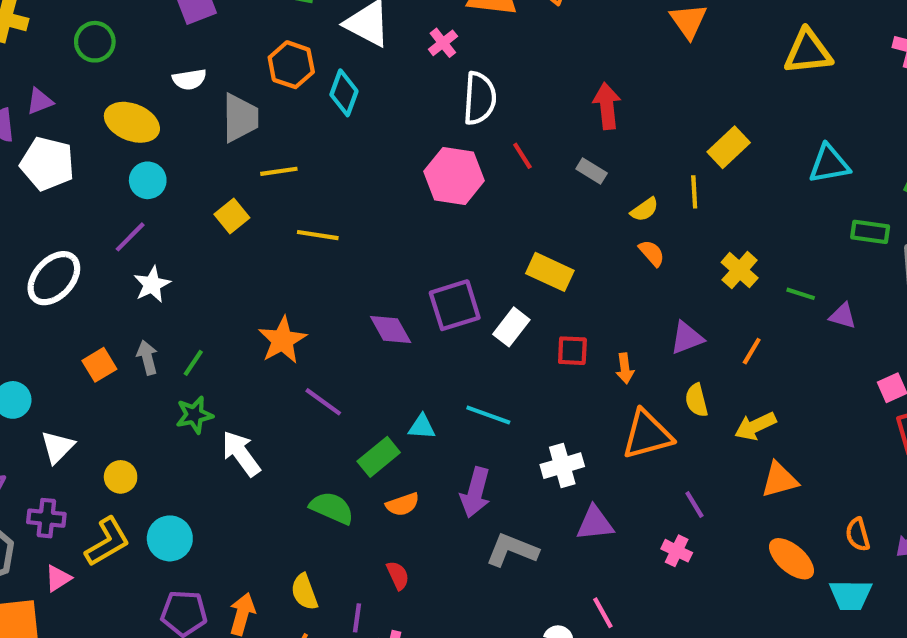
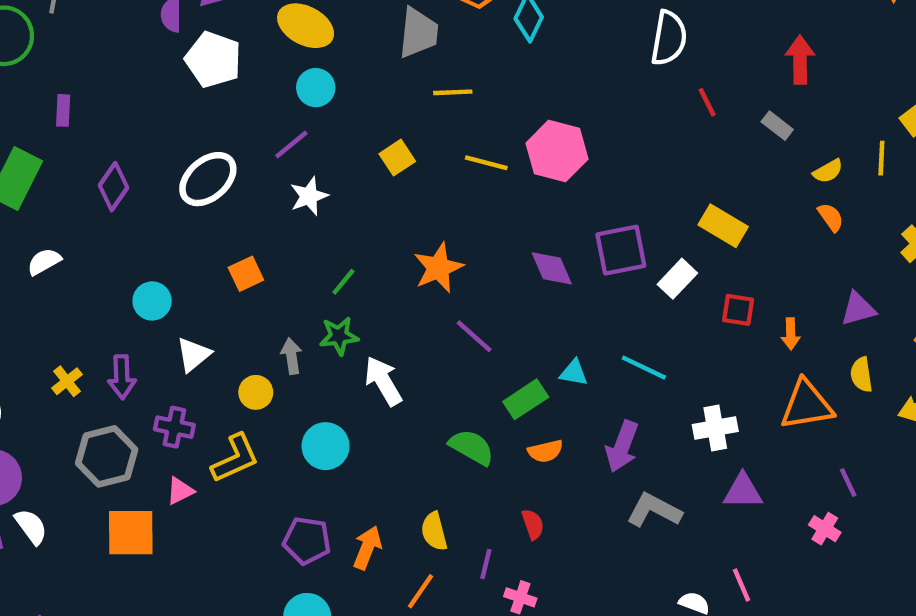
pink hexagon: (454, 176) -> (557, 151), moved
yellow square: (232, 216) -> (397, 158), moved
gray arrow: (147, 358) -> (291, 356), moved
cyan circle: (170, 538) -> (326, 446), moved

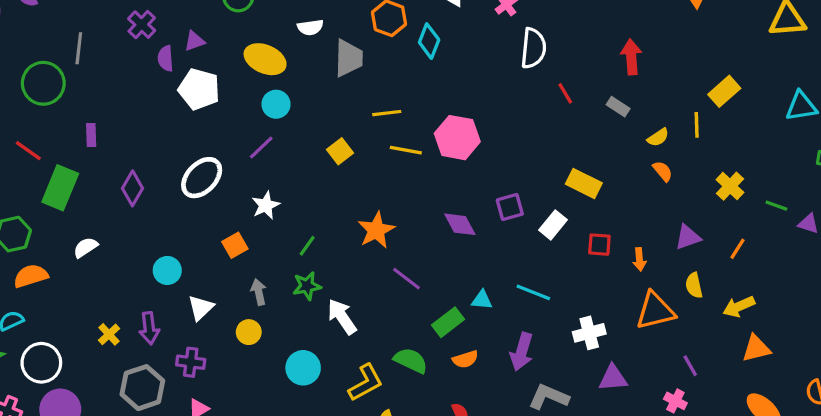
yellow line: (453, 92) -> (387, 113), moved
white star: (309, 196) -> (266, 205), moved
purple square: (621, 250) -> (510, 207), size x0.7
gray arrow: (291, 356) -> (259, 292), moved
yellow L-shape: (235, 458) -> (366, 383), moved

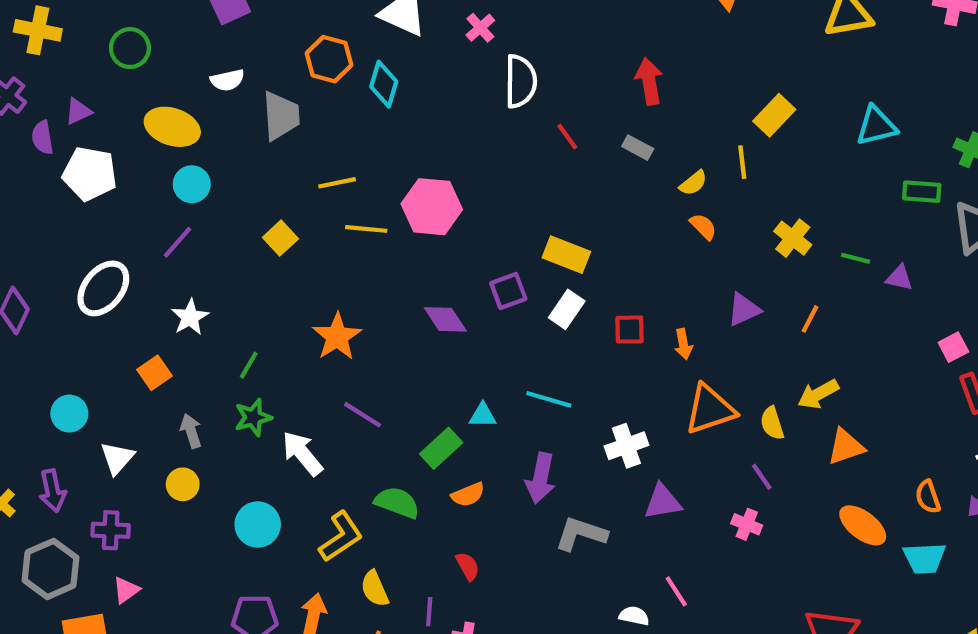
yellow rectangle: (584, 183) -> (566, 255), moved
purple line: (407, 279) -> (362, 415), moved
yellow semicircle: (694, 285) -> (772, 423), moved

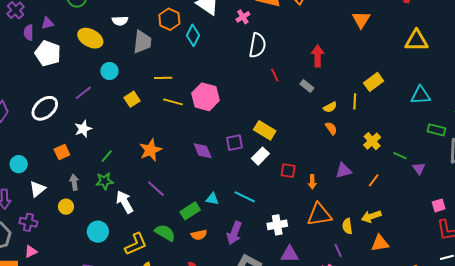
cyan circle: (192, 184) -> (109, 71), moved
purple triangle: (899, 278) -> (419, 168), turned 32

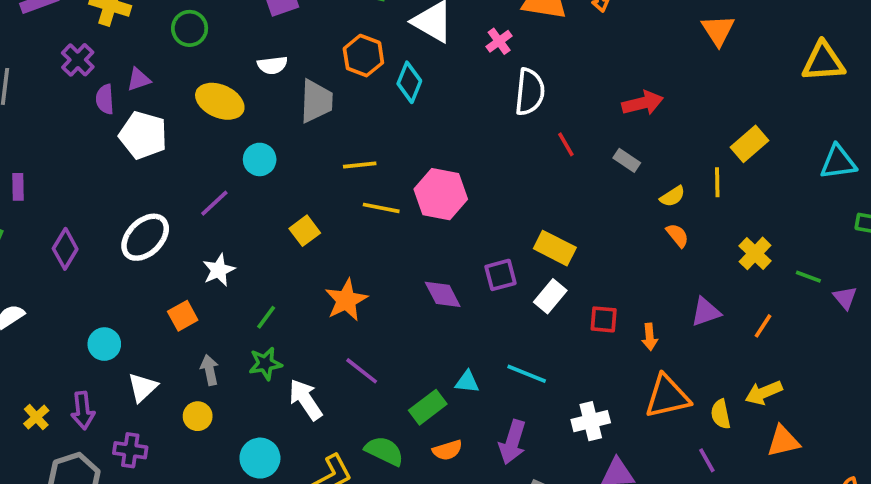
red arrow: (318, 56) -> (643, 103), turned 80
yellow square: (132, 99) -> (305, 231), moved

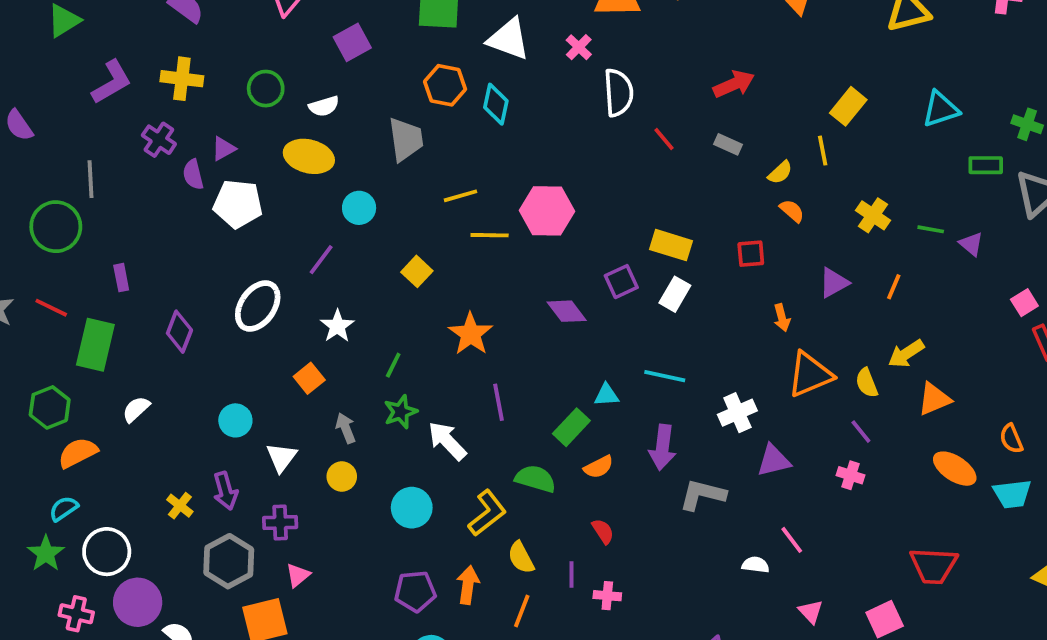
white semicircle: (272, 65) -> (324, 106), moved
red square: (604, 319) -> (751, 254), moved
purple line: (362, 371) -> (499, 402), turned 51

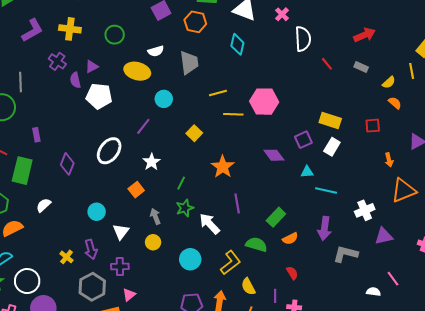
orange hexagon: (445, 85) -> (195, 22), moved
white semicircle: (324, 106) -> (156, 51), moved
cyan triangle: (606, 395) -> (307, 172), moved

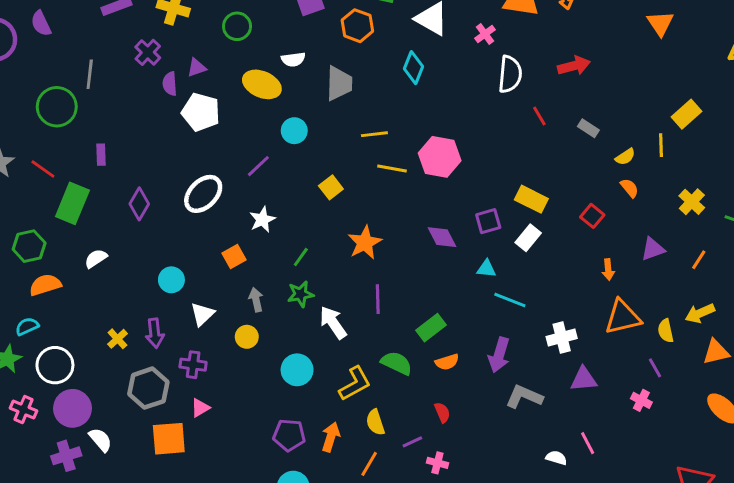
red arrow: (365, 35) -> (574, 66), moved
red square: (373, 126) -> (592, 216), turned 35
purple line: (275, 296) -> (412, 442), turned 56

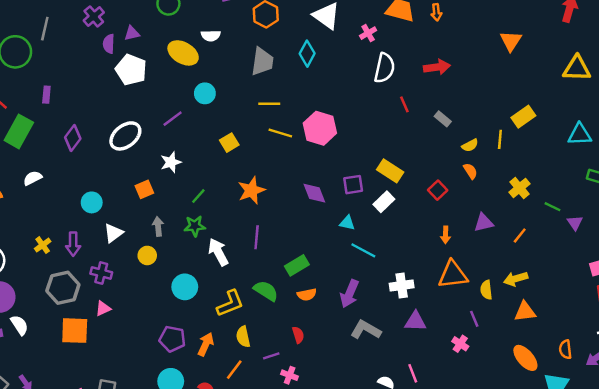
gray trapezoid: (339, 83) -> (262, 61), moved

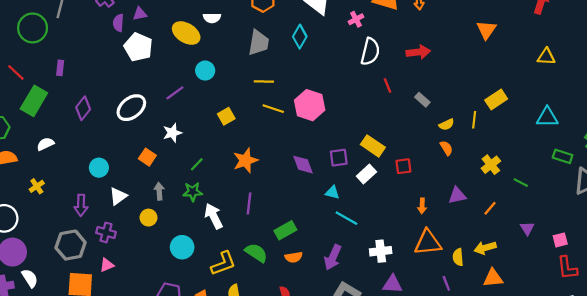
yellow triangle: (577, 68) -> (546, 57), size x0.7
orange square: (144, 189) -> (147, 157), turned -35
red square: (438, 190) -> (403, 166), moved, turned 35
purple triangle: (575, 223) -> (527, 228), moved
yellow cross: (43, 245) -> (37, 186), moved

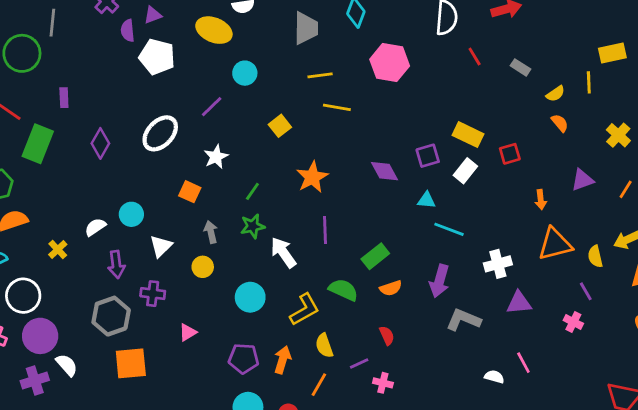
yellow rectangle: (496, 99) -> (612, 53), turned 30
pink hexagon: (310, 105) -> (390, 63), moved
white semicircle: (45, 144) -> (95, 227), moved
pink triangle: (107, 265) -> (188, 332), moved

